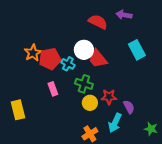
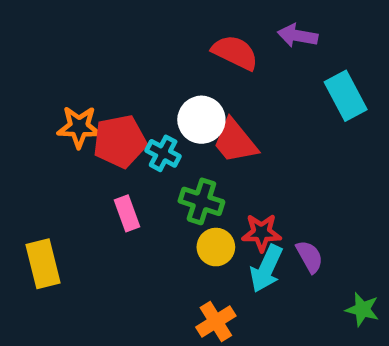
cyan rectangle: (137, 50) -> (346, 96), moved
orange star: (33, 53) -> (79, 127), turned 30
cyan arrow: (115, 123) -> (266, 269), moved

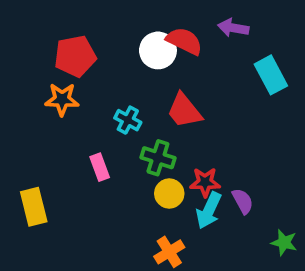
white circle: (201, 120) -> (158, 50), moved
red pentagon: (120, 141) -> (75, 56), moved

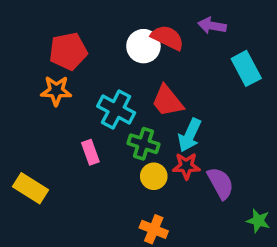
cyan cross: (128, 120) -> (116, 109), size x1.5
purple semicircle: (243, 201) -> (221, 183), size x1.4
yellow rectangle: (34, 207) -> (30, 188), turned -44
cyan arrow: (209, 210) -> (190, 135), moved
orange cross: (169, 252) -> (154, 229), turned -36

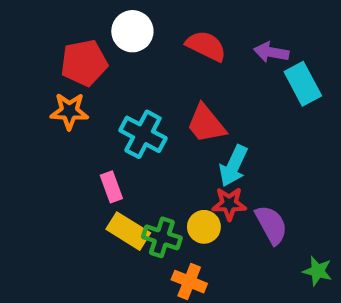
purple arrow: (212, 26) -> (271, 52), moved
white circle: (143, 46) -> (132, 31), moved
green cross: (143, 144) -> (162, 237), moved
yellow circle: (154, 176) -> (204, 227), moved
yellow rectangle: (30, 188) -> (128, 231), moved

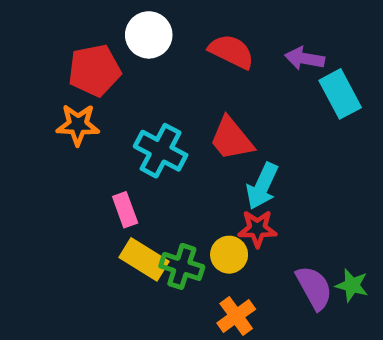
purple semicircle: (271, 225) -> (314, 288), moved
green star: (318, 271) -> (352, 285), moved
orange cross: (189, 282) -> (236, 316), moved, turned 32

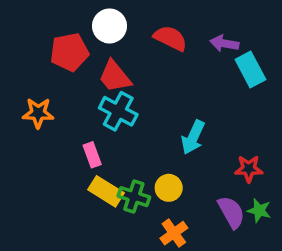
orange star: (78, 125) -> (38, 113), moved
red trapezoid: (231, 139) -> (115, 76), moved
red star: (257, 229) -> (249, 169), moved

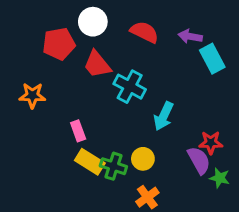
cyan cross: (118, 111) -> (130, 87), moved
purple semicircle: (231, 212) -> (199, 160), moved

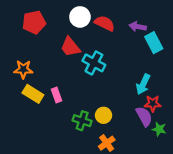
white circle: (93, 22) -> (80, 17), moved
red pentagon: (59, 44) -> (34, 22), moved
cyan arrow: (164, 116) -> (143, 84), moved
yellow rectangle: (90, 162) -> (33, 94), moved

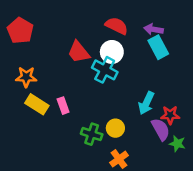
white circle: (80, 17) -> (112, 52), moved
red pentagon: (34, 22) -> (20, 31), moved, turned -30
cyan rectangle: (154, 43) -> (158, 47), moved
cyan arrow: (143, 84) -> (146, 103), moved

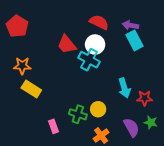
cyan arrow: (146, 103) -> (124, 88), turned -42
pink rectangle: (63, 106) -> (54, 126), moved
purple semicircle: (161, 129) -> (131, 127), moved

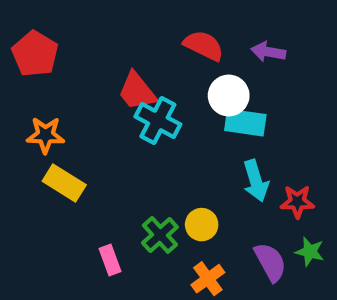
cyan rectangle: (134, 40) -> (245, 123), moved, turned -54
white circle: (95, 45) -> (229, 96), moved
cyan cross: (89, 60) -> (158, 120), moved
green cross: (78, 114) -> (160, 235), turned 30

